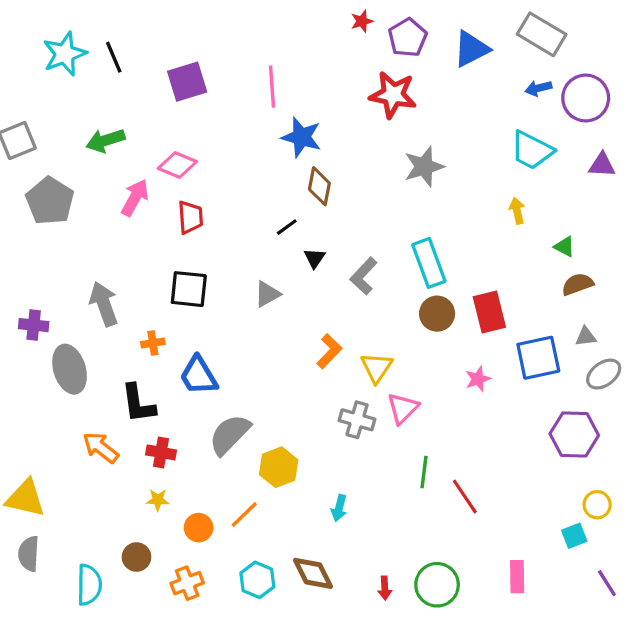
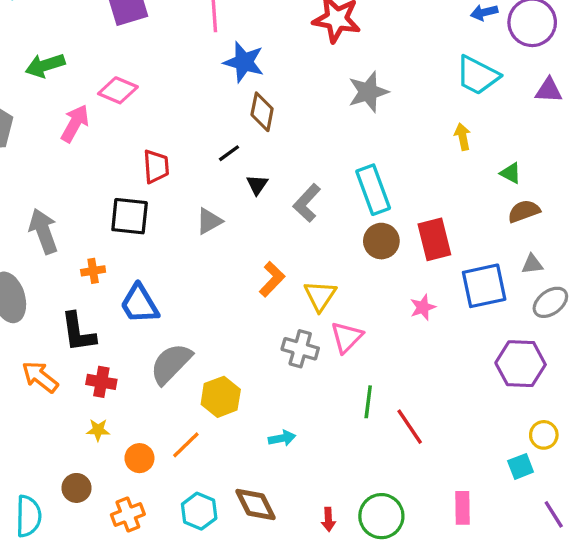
red trapezoid: (190, 217) -> (156, 166), moved
cyan arrow: (339, 508) -> (282, 438), turned -115

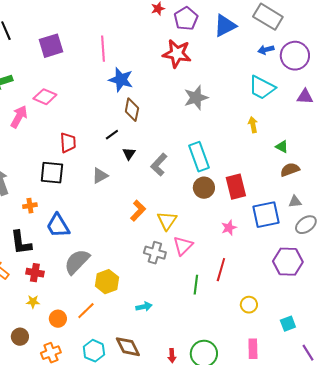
red line: (410, 427) -> (221, 270), moved, turned 50
yellow circle: (544, 435) -> (249, 305), moved

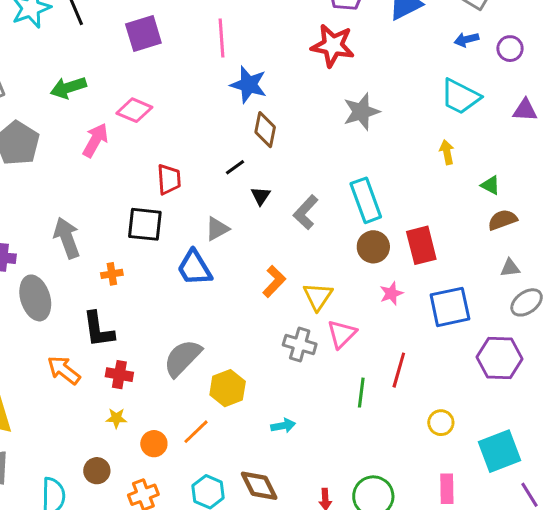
purple circle: (295, 56) -> (510, 49), size x0.6
blue square: (266, 215) -> (450, 307), moved
blue trapezoid: (58, 226) -> (195, 268), moved
pink star: (229, 228) -> (391, 293), moved
cyan square: (288, 324) -> (499, 451), size x1.8

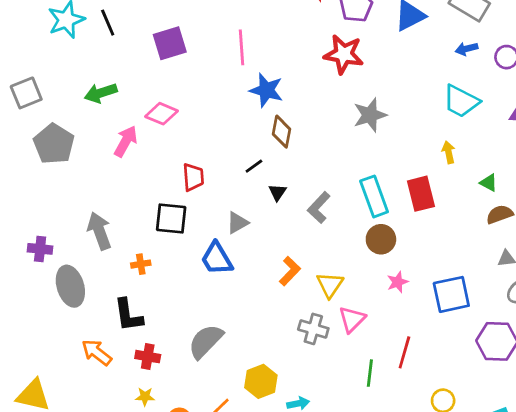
red rectangle: (421, 245) -> (421, 194), moved
yellow hexagon: (228, 388) -> (261, 381), moved

